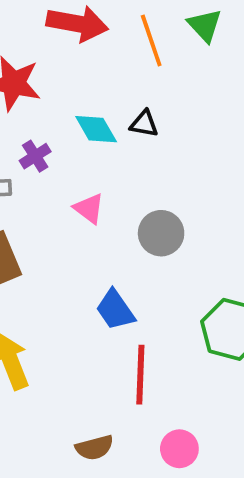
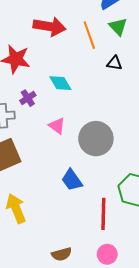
black triangle: (144, 124) -> (114, 63), moved
gray circle: (161, 233) -> (96, 139), size x1.4
red line: (140, 375) -> (103, 214), moved

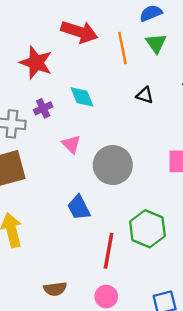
black triangle: (114, 63) -> (145, 95), moved

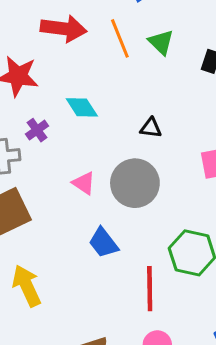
green triangle: (156, 43) -> (161, 42), moved
black triangle: (145, 95) -> (151, 128), moved
pink triangle: (71, 144) -> (84, 183), moved

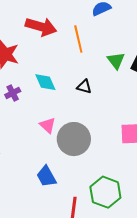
green triangle: (161, 42) -> (116, 61), moved
black triangle: (151, 128) -> (84, 87), moved
pink triangle: (84, 183) -> (48, 125), moved

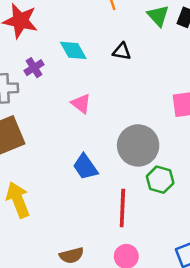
gray circle: (74, 139) -> (138, 145), moved
green hexagon: (105, 192) -> (160, 180), size x0.7

